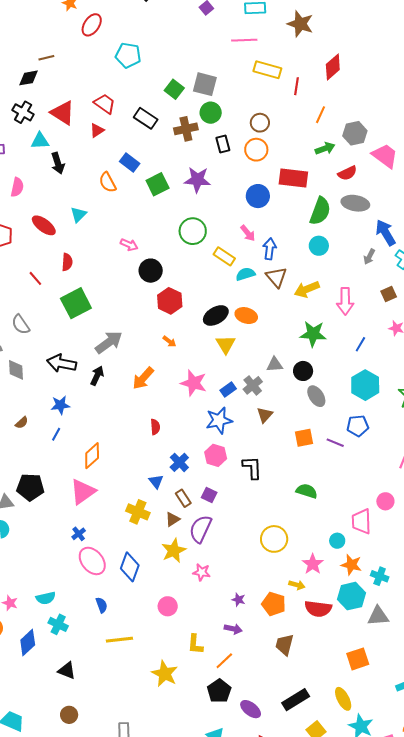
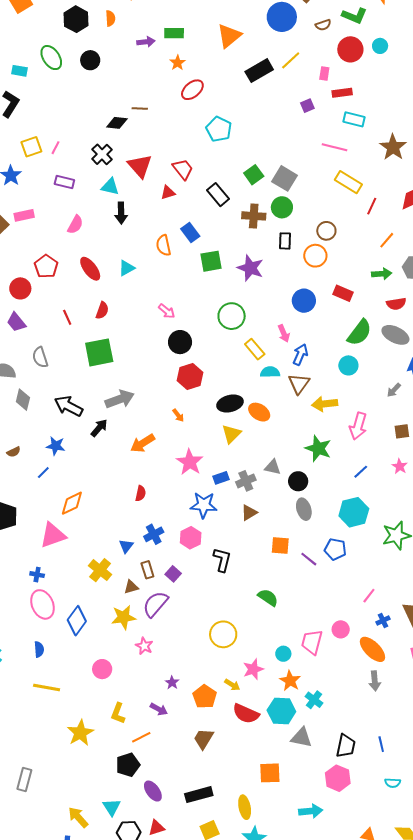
red rectangle: (293, 178) -> (343, 293), size x0.7
blue cross: (79, 534) -> (37, 575), turned 32

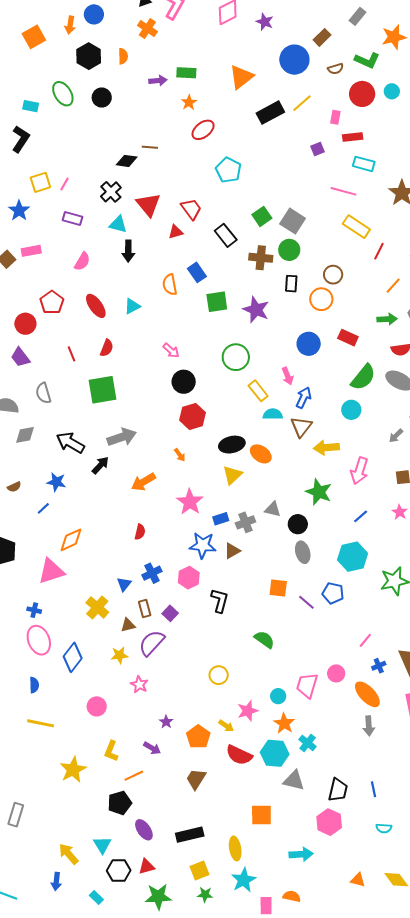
gray diamond: (23, 400) -> (25, 435), turned 65
brown triangle: (249, 513) -> (232, 551), moved
yellow star: (124, 617) -> (119, 655), size x0.7
yellow circle: (223, 634) -> (219, 675), size x0.7

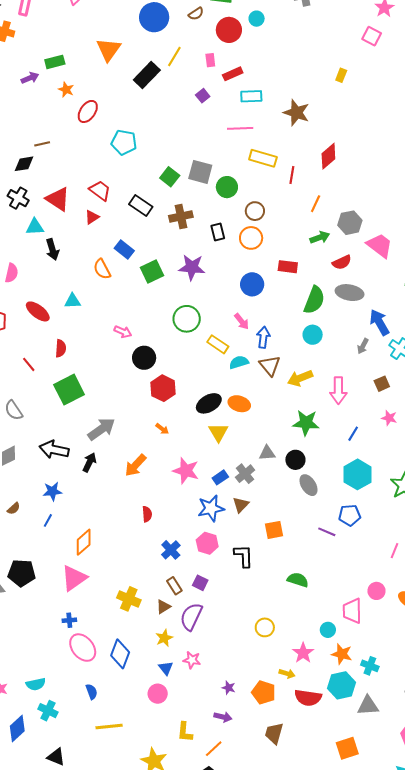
green circle: (289, 250) -> (227, 187), moved
cyan triangle: (132, 306) -> (73, 301), turned 42
blue triangle: (124, 584) -> (166, 668), moved
orange square: (278, 588) -> (274, 530), moved

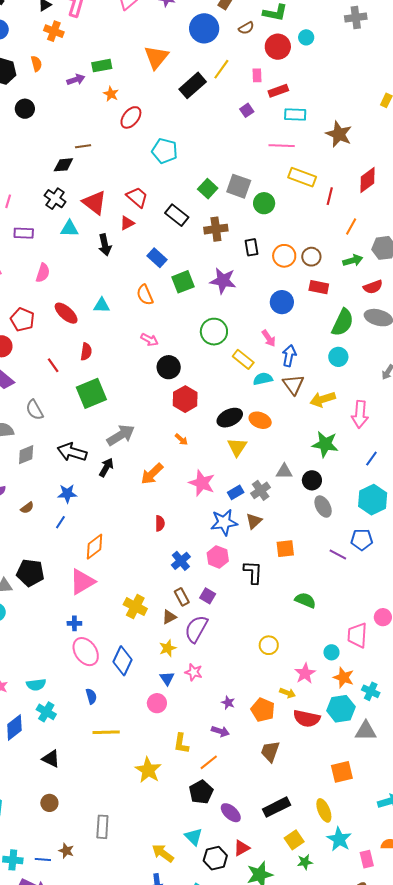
brown circle: (255, 211) -> (311, 257), moved
black arrow: (52, 249) -> (105, 245), moved
orange semicircle: (102, 269) -> (145, 295), moved

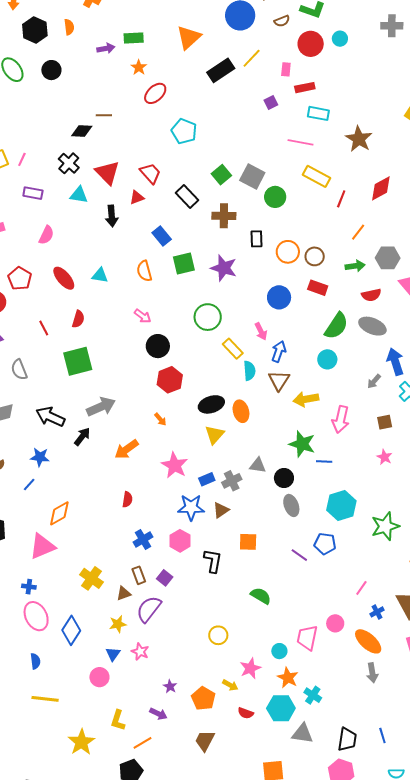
cyan semicircle: (263, 379) -> (249, 371), turned 90
orange ellipse: (260, 420) -> (241, 411), turned 45
blue line: (371, 459) -> (324, 461), moved, turned 49
red semicircle: (307, 718) -> (246, 713), size x0.6

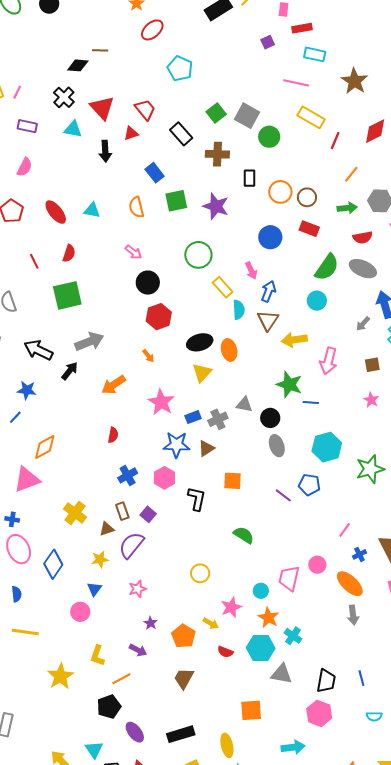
pink semicircle: (46, 235) -> (25, 167), moved
pink star: (140, 652) -> (138, 589), moved, turned 30

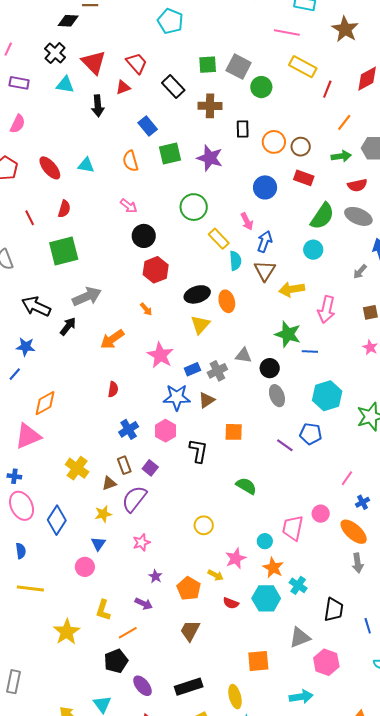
green square: (216, 113) -> (208, 65), turned 36
gray triangle: (282, 674) -> (300, 638), moved, turned -30
black trapezoid: (326, 681) -> (334, 610), moved

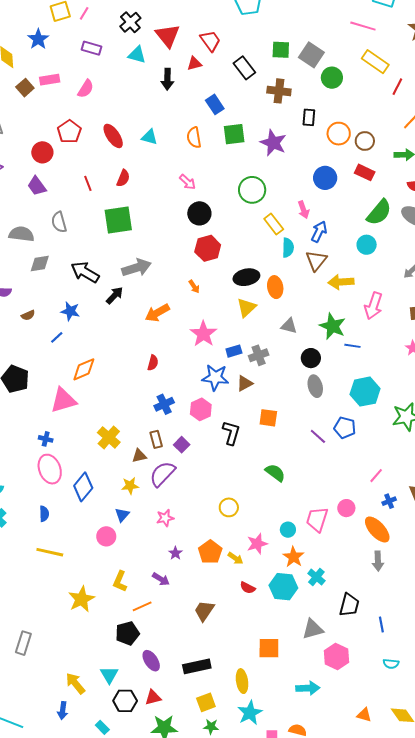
gray triangle: (243, 355) -> (289, 326), moved
orange pentagon: (189, 588) -> (210, 552), moved

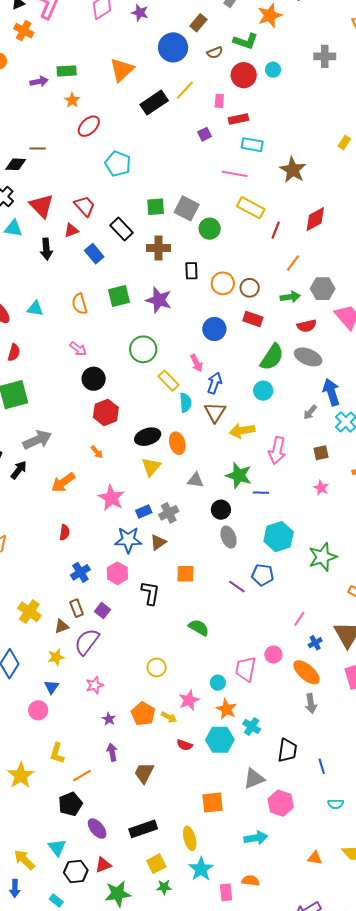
blue rectangle: (215, 104) -> (94, 254), moved
purple arrow: (161, 579) -> (112, 752), moved, turned -126

